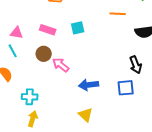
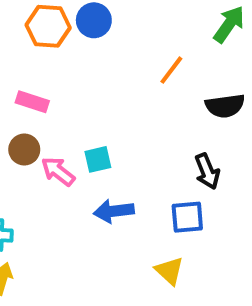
orange line: (118, 14) -> (171, 70), turned -56
cyan square: (78, 28) -> (98, 159), moved
yellow triangle: (86, 115) -> (169, 271), moved

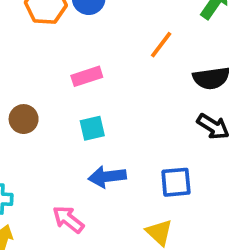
pink rectangle: (32, 102) -> (87, 76), moved, turned -36
pink arrow: (58, 171) -> (68, 219), moved
black arrow: (207, 171) -> (213, 126), moved, turned -36

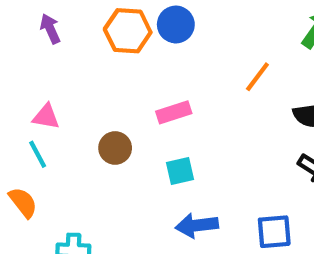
brown circle: (24, 119) -> (115, 148), moved

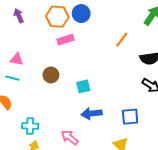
pink rectangle: (174, 112) -> (66, 40), moved
cyan line: (38, 154) -> (12, 78), turned -48

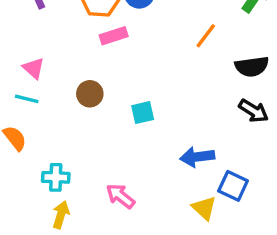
pink triangle: (17, 59) -> (34, 68), turned 32
blue arrow: (92, 113) -> (197, 157), moved
blue square: (130, 117) -> (233, 186), moved, turned 30

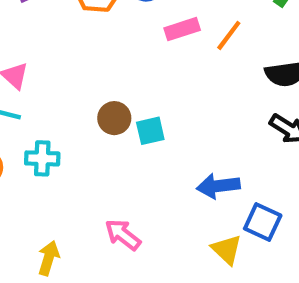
pink rectangle: (114, 36) -> (182, 29), moved
brown circle: (90, 94) -> (114, 118), moved
cyan cross: (56, 177) -> (42, 158), moved

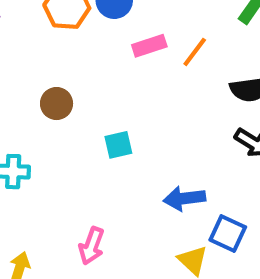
brown circle: (114, 118) -> (57, 104), moved
pink arrow: (123, 235) -> (92, 246), turned -108

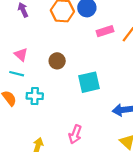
cyan square: (118, 145) -> (89, 82), size x1.5

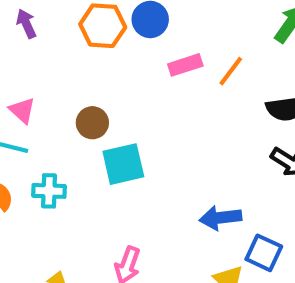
cyan square: (89, 82) -> (123, 164), moved

